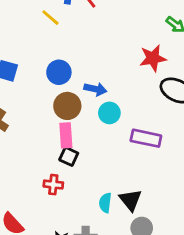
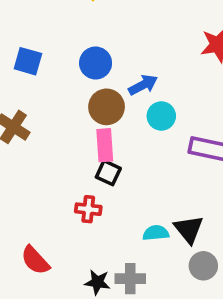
blue arrow: (95, 89) -> (143, 85), turned -40
cyan semicircle: (105, 203) -> (156, 233), turned 78

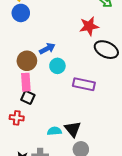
blue circle: (96, 63) -> (21, 13), moved

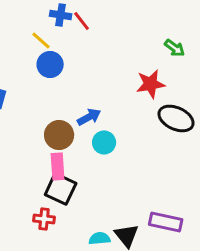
purple rectangle: (84, 84) -> (166, 222), moved
black square: (28, 97) -> (61, 189), size x1.5

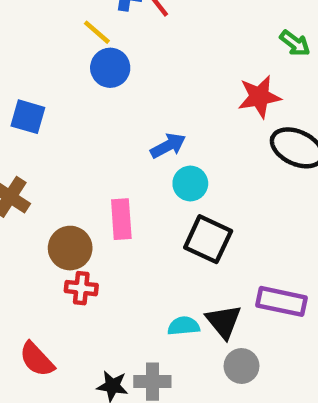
brown circle: (59, 135) -> (70, 248), moved
black square: (61, 189) -> (208, 239), moved
red cross: (44, 219) -> (81, 288), moved

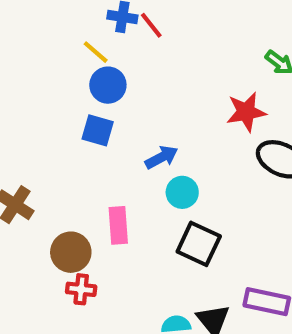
blue square: (28, 117) -> (98, 130), moved

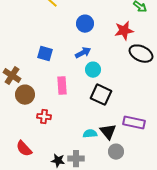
blue circle: (108, 85) -> (85, 24), moved
blue square: (98, 130) -> (45, 54), moved
brown circle: (71, 252) -> (25, 95), moved

